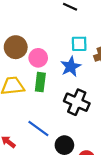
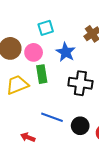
cyan square: (79, 44) -> (46, 28), moved

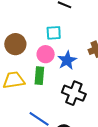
pink circle: (34, 52) -> (46, 54), moved

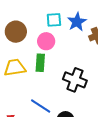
blue star: (67, 60) -> (77, 22), moved

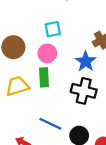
blue star: (77, 22) -> (86, 61), moved

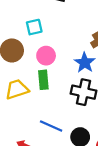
cyan square: (53, 29) -> (34, 27), moved

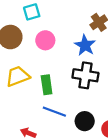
green rectangle: (43, 80) -> (47, 85), moved

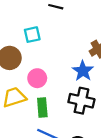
pink circle: (45, 40) -> (37, 78), moved

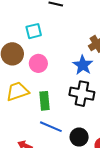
pink circle: (37, 78) -> (38, 63), moved

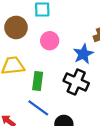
pink circle: (38, 63) -> (50, 41), moved

